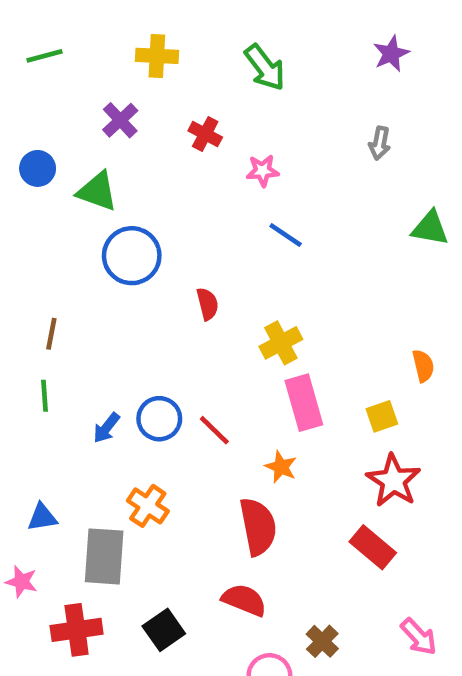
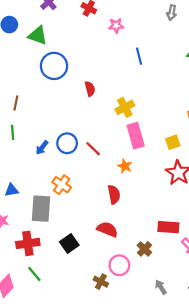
blue line: (286, 235) -> (139, 56), moved, turned 42
red semicircle: (258, 527) -> (114, 194), size x0.7
red rectangle: (373, 547) -> (168, 227), moved, turned -36

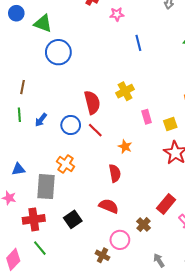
red semicircle: (90, 89) -> (92, 102), moved, size x1.6
pink rectangle: (136, 136) -> (147, 117), moved, size x0.6
blue arrow: (42, 148) -> (41, 120), moved
red rectangle: (168, 227) -> (166, 204), turned -54

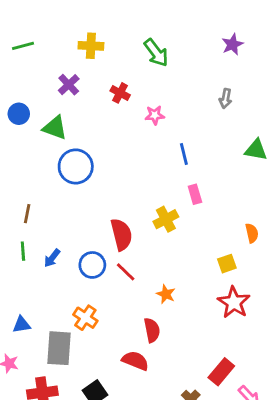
pink rectangle: (147, 117) -> (195, 194), moved
red semicircle: (109, 206) -> (135, 361), moved

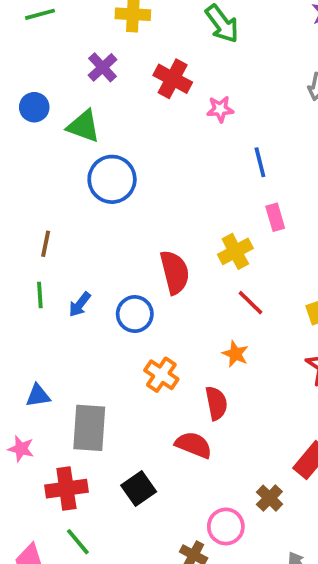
red cross: (120, 93) -> (173, 79), size x1.4
red line: (126, 272) -> (250, 303), moved
orange cross: (85, 318) -> (161, 375), moved

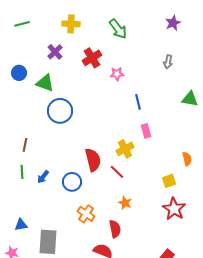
red cross: (173, 79) -> (92, 58), turned 30
red line: (250, 303) -> (117, 172), moved

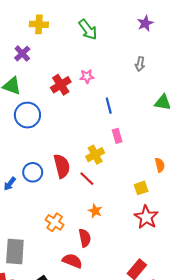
red cross: (92, 58) -> (61, 85), moved
blue circle: (72, 182) -> (33, 172), moved

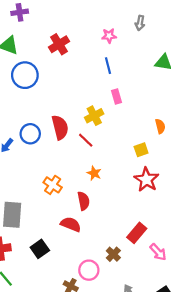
purple cross: (22, 54) -> (20, 12), turned 35
pink star: (87, 76) -> (109, 36), moved

